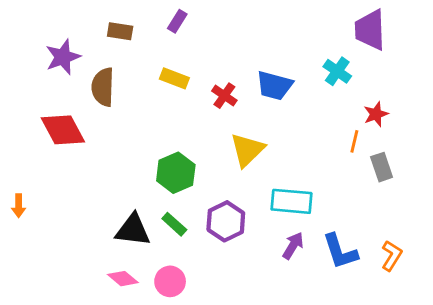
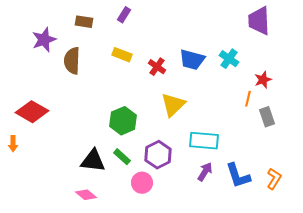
cyan cross: (337, 71) -> (229, 59), moved
red diamond: (63, 130) -> (32, 112), moved, turned -32
pink circle: (170, 281) -> (142, 183), moved

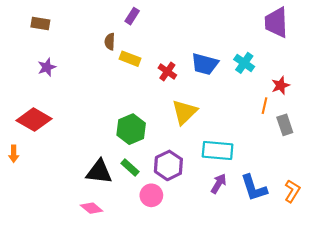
brown rectangle: (84, 22) -> (40, 23), moved
purple star: (44, 40) -> (47, 67), moved, size x0.7
brown semicircle: (72, 61) -> (110, 42), moved, size x0.6

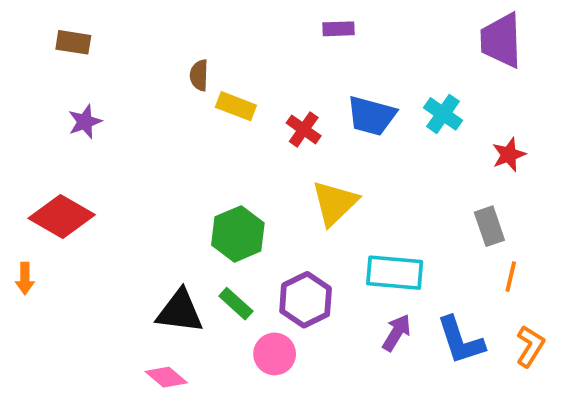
purple rectangle: (132, 16) -> (338, 29), moved, turned 56
orange line: (264, 106) -> (511, 277), moved
gray rectangle: (285, 125) -> (489, 226), moved

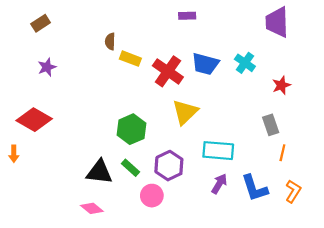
brown rectangle: (73, 42) -> (41, 23), turned -42
red cross: (304, 129) -> (168, 71), size x1.6

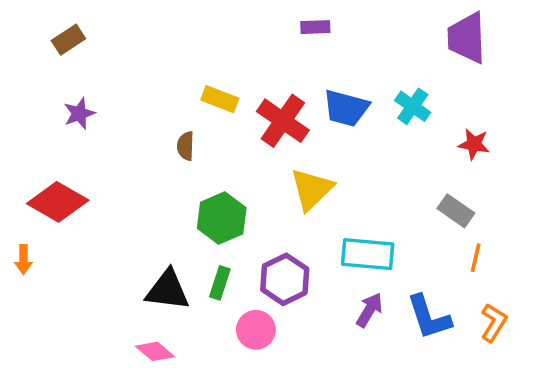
brown semicircle: (110, 41) -> (186, 146), moved
red star: (281, 85) -> (474, 144), turned 30
gray rectangle: (271, 125) -> (456, 211), turned -36
green rectangle: (130, 168) -> (220, 283), turned 66

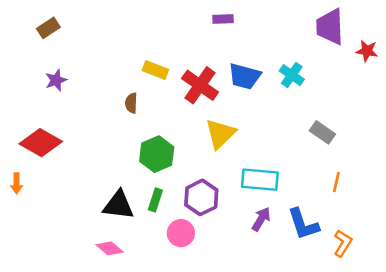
red star: (474, 144) -> (367, 51), moved
gray rectangle: (456, 211) -> (322, 132), moved
orange L-shape: (494, 323) -> (343, 243), moved

